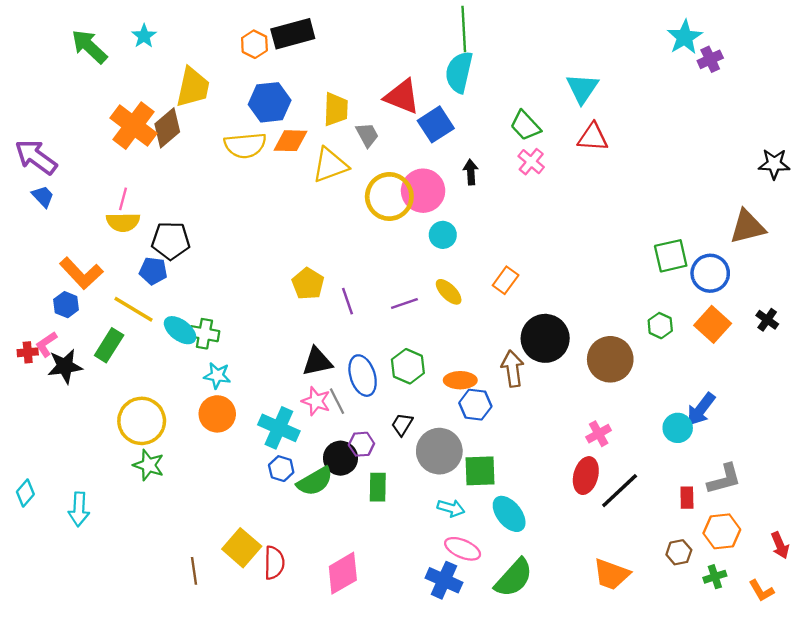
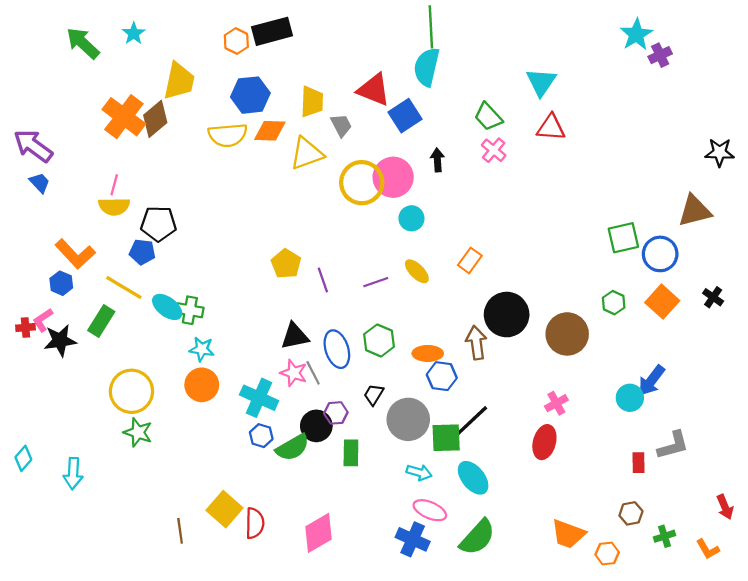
black line: (620, 491) -> (471, 422), moved
orange hexagon: (722, 531) -> (607, 553), moved, size x0.7

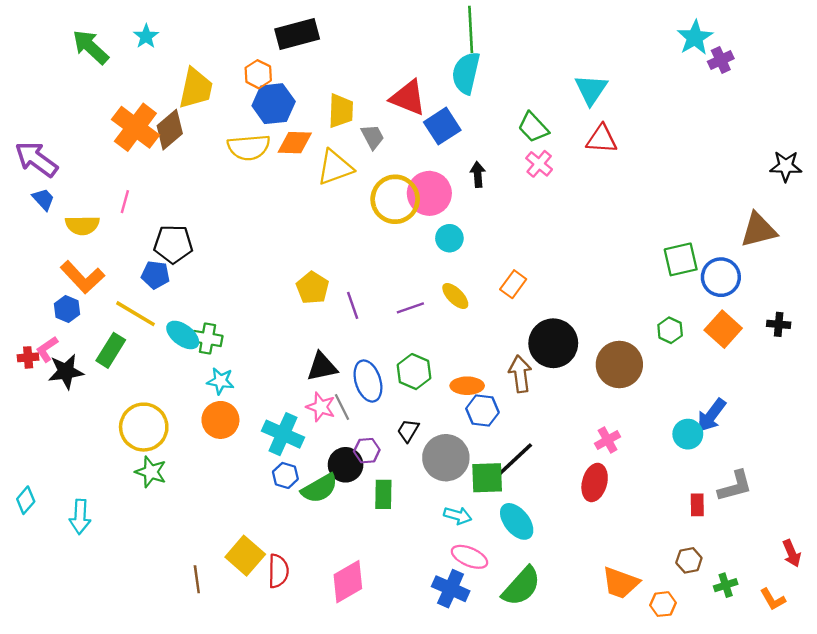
orange hexagon: (236, 41) -> (258, 74), moved
yellow semicircle: (114, 206) -> (82, 225), moved
black cross: (713, 297) -> (779, 324), turned -30

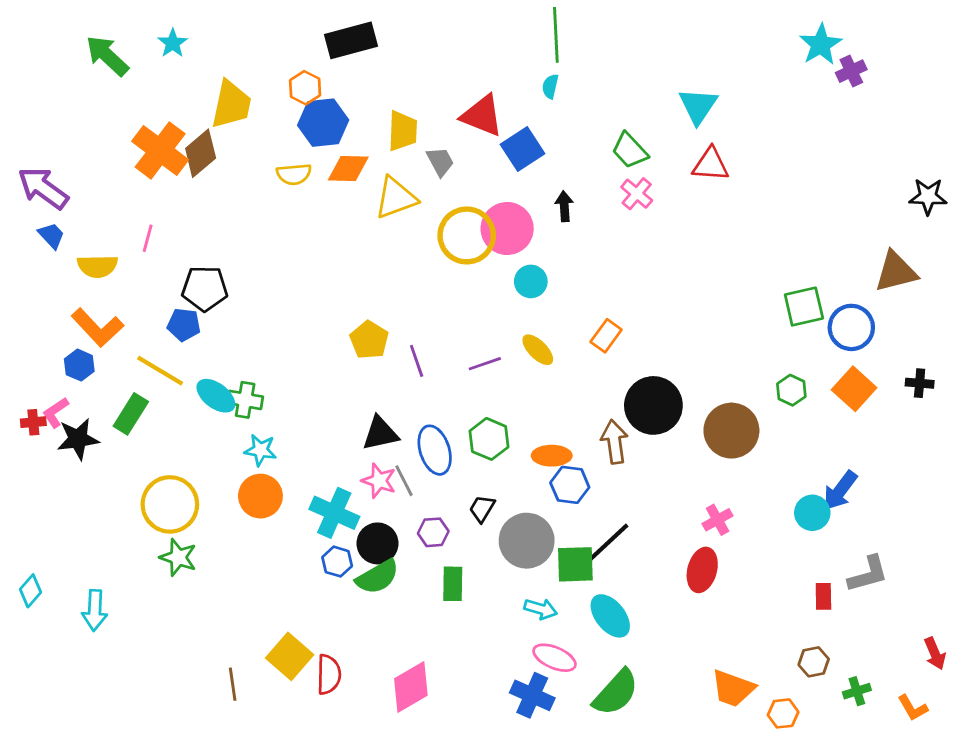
cyan semicircle: (466, 73) -> (550, 86), size x0.5
yellow semicircle: (249, 147) -> (294, 174), size x0.7
black circle: (346, 465) -> (378, 543), moved

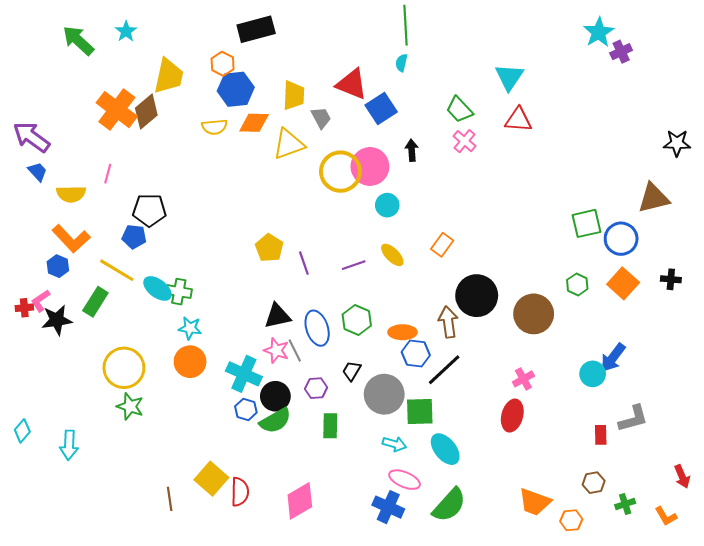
black line: (607, 543) -> (444, 370), moved

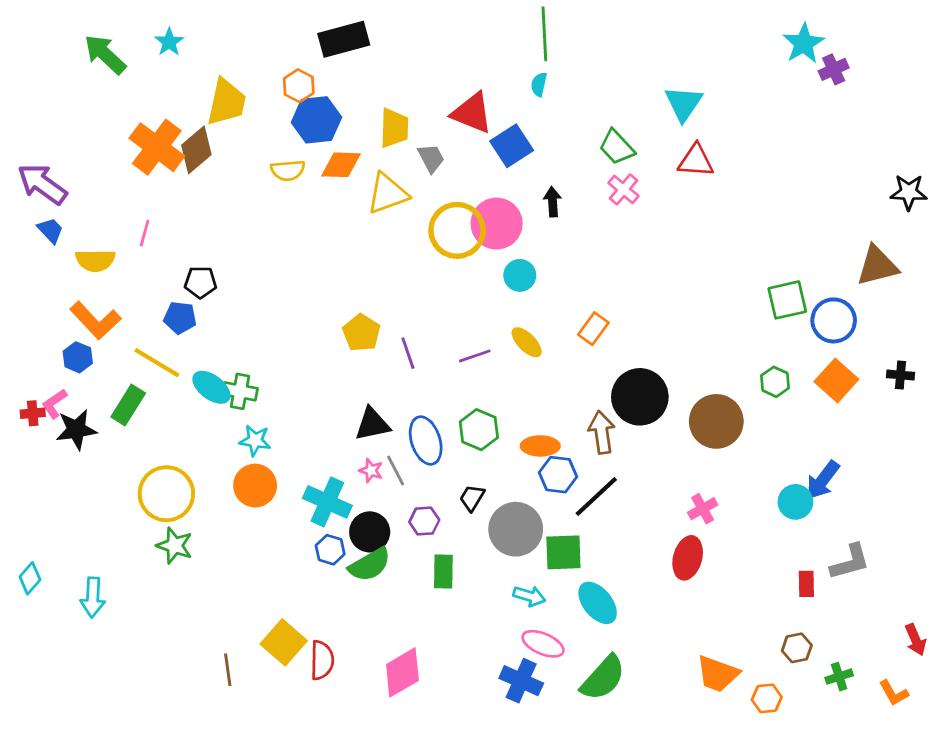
black pentagon: (149, 210) -> (201, 282), size x0.7
pink star: (276, 350) -> (371, 471), size x0.7

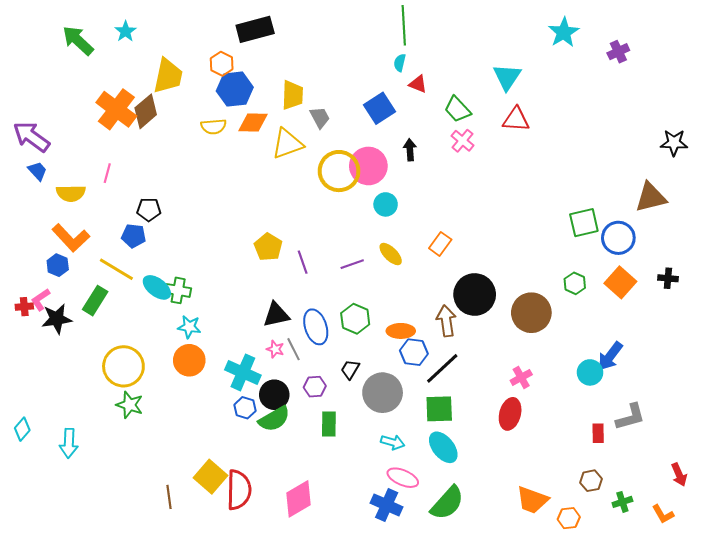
cyan star: (804, 43) -> (564, 32), moved
red triangle: (472, 113) -> (418, 84), moved, size x0.6
green square: (563, 552) -> (439, 409), moved
red semicircle: (322, 660) -> (239, 490), size x1.4

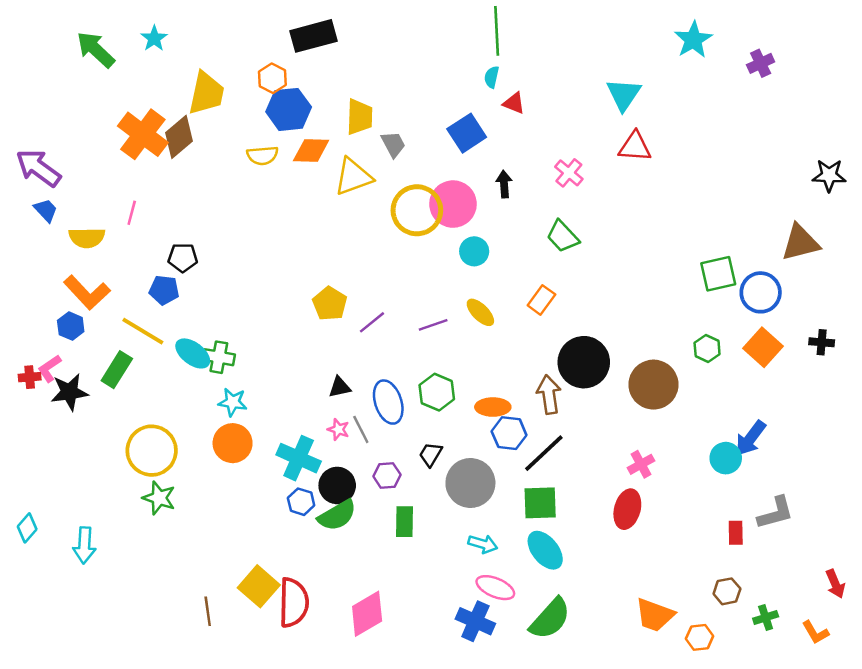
green trapezoid: (457, 109) -> (563, 236), moved
purple line: (303, 262) -> (372, 322), turned 70
black triangle: (276, 315) -> (340, 387), size x0.7

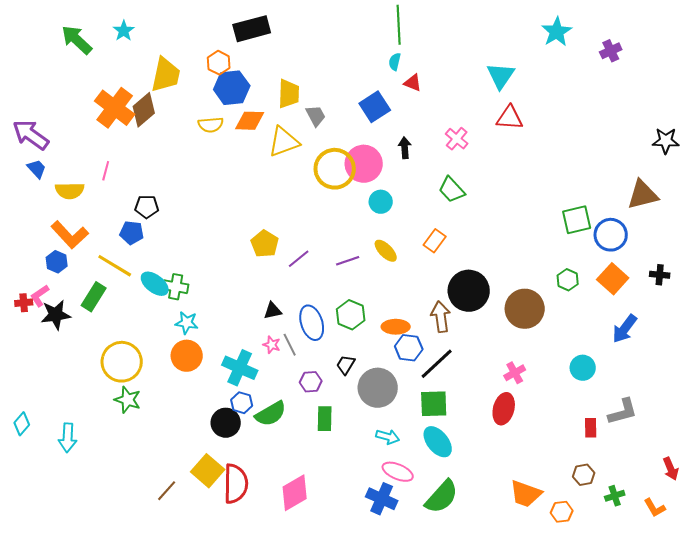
blue arrow: (751, 438) -> (625, 329), moved
black circle: (337, 485) -> (226, 423), moved
brown line: (208, 611) -> (167, 491), turned 50

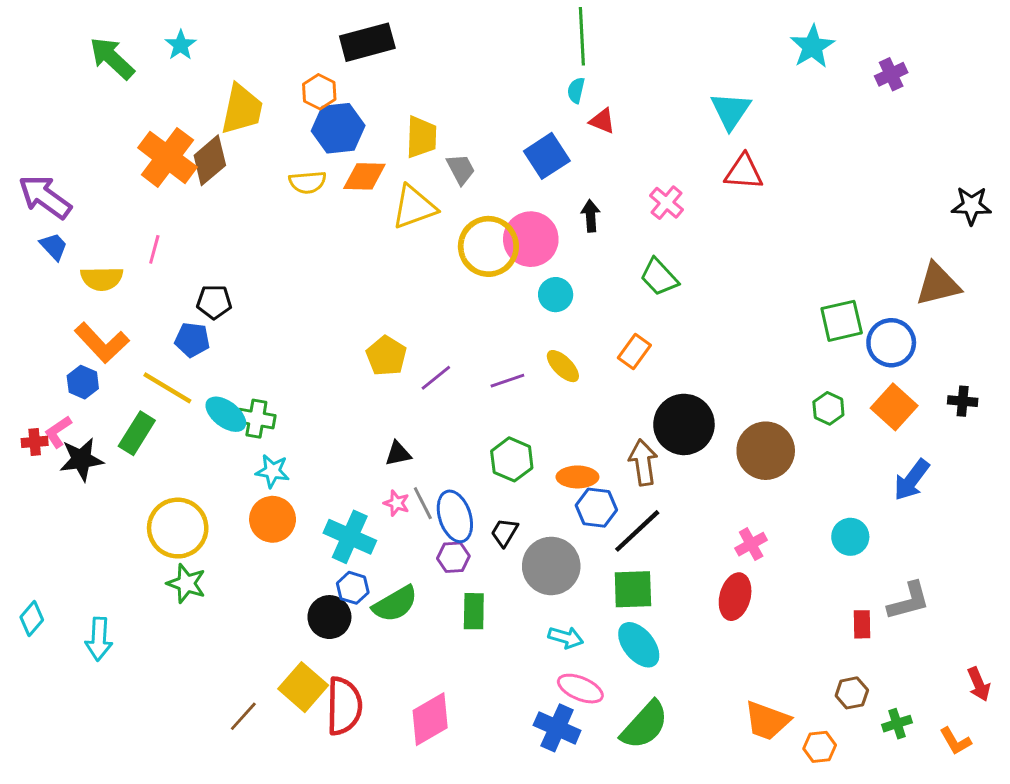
blue ellipse: (312, 323) -> (455, 516), moved

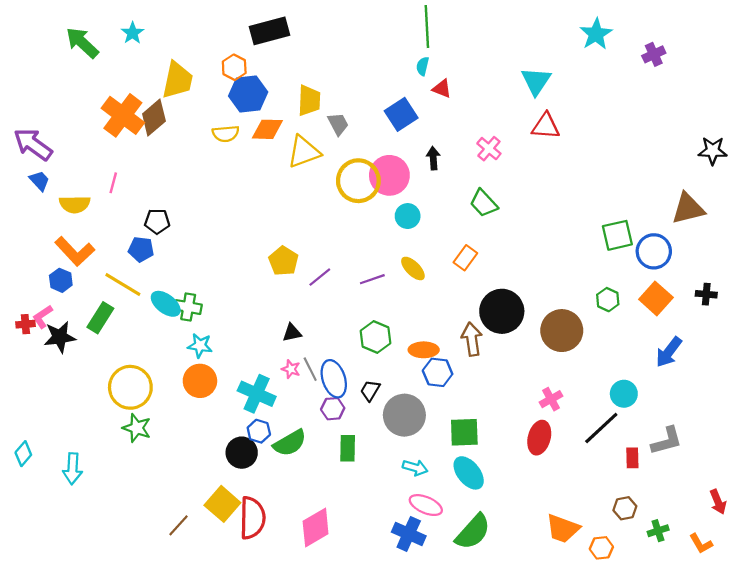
black line: (637, 531) -> (601, 428), moved

